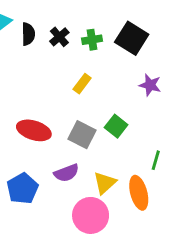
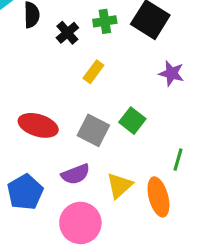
black cross: (59, 37) -> (67, 33), moved
pink circle: (91, 215) -> (80, 223), moved

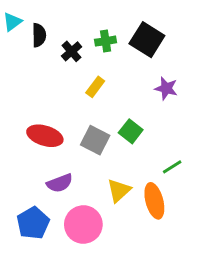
green line: (178, 160) -> (172, 167), turned 42
purple semicircle: (76, 174) -> (60, 183), moved
blue pentagon: (25, 192) -> (33, 223), moved

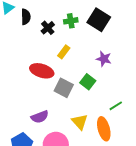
purple star: (166, 88) -> (104, 59), moved
red ellipse: (45, 136) -> (42, 71), moved
yellow triangle: (119, 190) -> (80, 122), turned -30

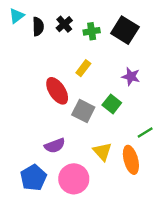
black cross: (48, 28) -> (64, 24), moved
red ellipse: (42, 71) -> (57, 91), turned 40

